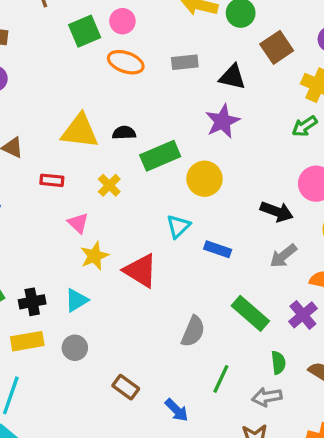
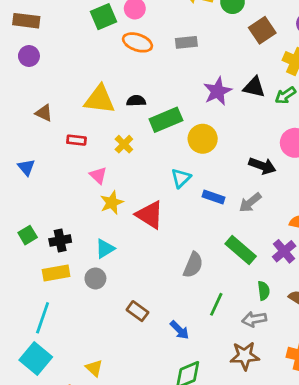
black triangle: (232, 77) -> (254, 87), moved
gray arrow: (283, 256) -> (250, 203), moved
cyan triangle: (76, 300) -> (105, 249), moved

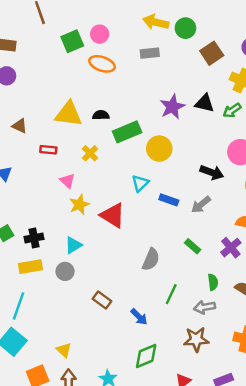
gray rectangle: (186, 42) -> (150, 53), moved
green rectangle: (241, 250) -> (193, 246), size x0.6

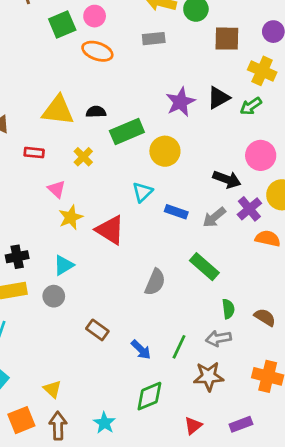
brown square: (212, 53) -> (227, 39), turned 35
black triangle: (205, 103) -> (218, 98), turned -42
green rectangle: (193, 246) -> (204, 267), size x1.5
purple cross: (231, 248) -> (249, 209), moved
green line: (171, 294) -> (179, 347), moved

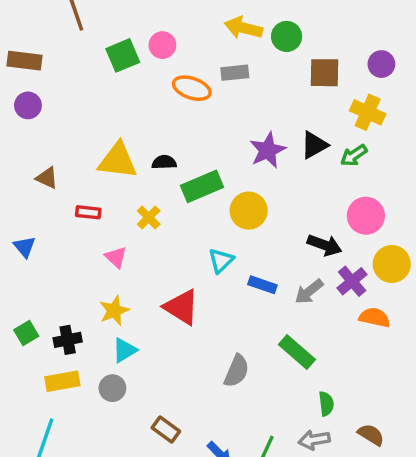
orange ellipse: (97, 51) -> (192, 88), moved
yellow star: (71, 217) -> (114, 311), moved
brown semicircle: (265, 317) -> (371, 435), moved

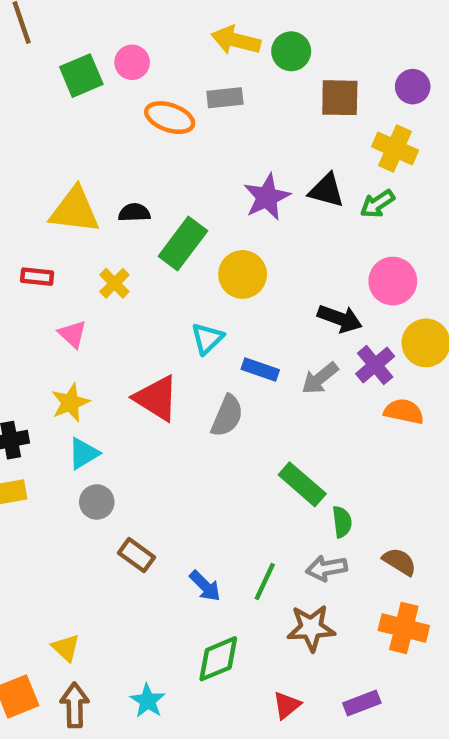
black triangle: (314, 145) -> (327, 190), turned 44
green rectangle: (202, 186) -> (183, 244), turned -30
green rectangle: (297, 352) -> (302, 484), moved
gray semicircle: (237, 371) -> (227, 416), moved
gray circle: (112, 388) -> (97, 502), moved

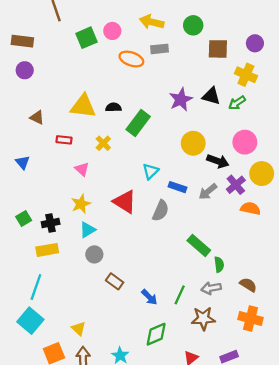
yellow arrow: (236, 40) -> (152, 22), moved
yellow circle: (243, 274) -> (193, 143), moved

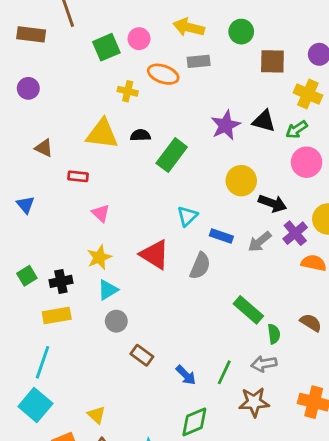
brown rectangle: (22, 41) -> (31, 34), moved
pink circle: (245, 142) -> (307, 162), moved
yellow cross: (103, 143) -> (128, 91), moved, turned -32
brown semicircle: (248, 285) -> (311, 323), moved

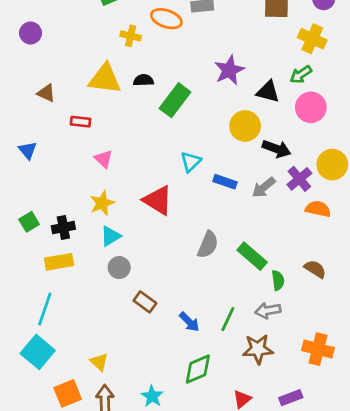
black triangle: (264, 121) -> (268, 92), moved
gray semicircle: (200, 266) -> (208, 245), moved

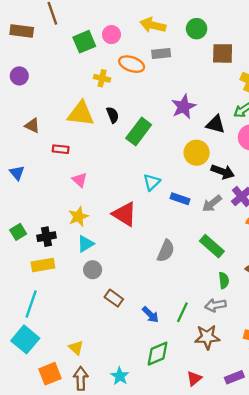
black semicircle: (143, 80) -> (113, 115), turned 70
green rectangle: (252, 256) -> (212, 246), moved

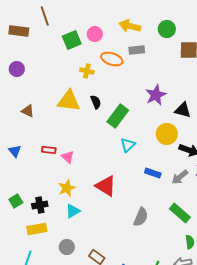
red rectangle: (61, 149) -> (49, 150), moved
cyan triangle: (152, 182) -> (128, 145), moved
gray circle: (93, 270) -> (67, 247), moved

